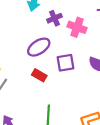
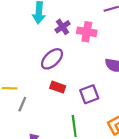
purple square: (65, 63) -> (89, 94), moved

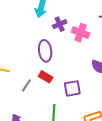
purple ellipse: (52, 59) -> (45, 51), turned -65
gray line: (22, 104) -> (26, 85), moved

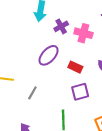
purple ellipse: (45, 51) -> (49, 55), turned 55
red rectangle: (46, 77) -> (75, 67), moved

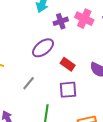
pink cross: (83, 33) -> (84, 19), moved
gray line: (32, 93) -> (29, 83), moved

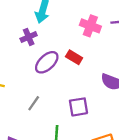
purple cross: (61, 21) -> (29, 37), moved
red rectangle: (68, 64) -> (74, 57), moved

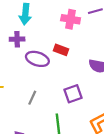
purple cross: (29, 37) -> (17, 39), turned 32
purple ellipse: (47, 62) -> (37, 59), turned 70

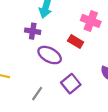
red rectangle: (61, 50) -> (76, 42), moved
purple square: (73, 94) -> (71, 84), moved, turned -30

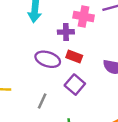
purple cross: (33, 31) -> (66, 32), moved
red rectangle: (76, 42) -> (74, 57), moved

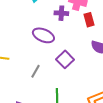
red rectangle: (74, 57) -> (89, 20), moved, turned 48

